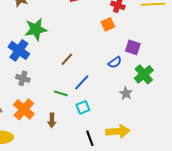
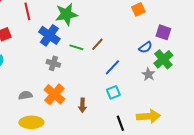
green cross: (144, 74) -> (163, 59), moved
green line: (61, 93) -> (76, 47), moved
gray star: (126, 93) -> (148, 74), moved

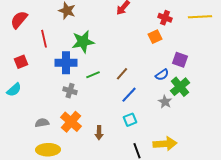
blue cross: (49, 35) -> (66, 63), turned -35
brown line: (97, 44) -> (122, 74), moved
green line: (76, 47) -> (93, 75), turned -40

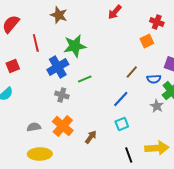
blue cross: (66, 63) -> (58, 67), turned -30
brown line: (122, 74) -> (132, 72), moved
blue semicircle: (162, 75) -> (154, 79), turned 32
brown arrow: (99, 133) -> (91, 137), turned -144

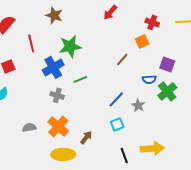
brown line: (132, 72) -> (122, 59), moved
gray star: (157, 106) -> (138, 105), moved
yellow ellipse: (40, 154) -> (63, 154), moved

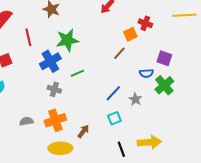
red cross: (152, 22) -> (145, 23), moved
orange square: (142, 41) -> (130, 34), moved
orange cross: (58, 126) -> (55, 120), turned 30

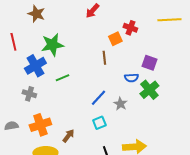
brown line: (119, 53) -> (104, 58), turned -48
gray cross: (54, 89) -> (29, 94), moved

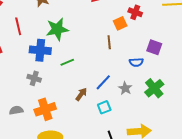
blue cross: (35, 66) -> (40, 50), turned 35
green cross: (149, 90) -> (154, 88), moved
brown arrow: (68, 136) -> (81, 94), moved

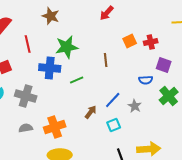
red cross: (135, 12) -> (151, 42), moved, turned -32
brown line: (109, 42) -> (106, 60), moved
gray cross: (34, 78) -> (26, 96), moved, size x1.5
green cross: (154, 88) -> (169, 96), moved

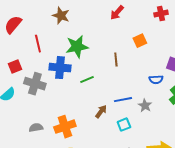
red cross: (151, 42) -> (161, 14), moved
gray cross: (26, 96) -> (35, 84), moved
blue line: (113, 100) -> (123, 100), turned 36

